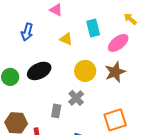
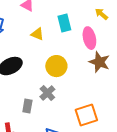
pink ellipse: (118, 43) -> (89, 38), turned -65
brown star: (115, 72) -> (99, 62), moved, turned -30

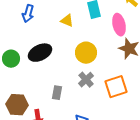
gray cross: (47, 93) -> (86, 80), moved
orange square: (86, 115) -> (116, 87), moved

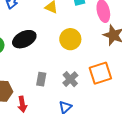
gray cross: (86, 80) -> (70, 79), moved

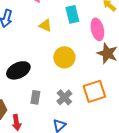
black ellipse: (24, 39) -> (18, 70), moved

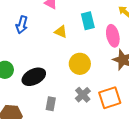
gray cross: (64, 97) -> (83, 95), moved

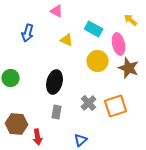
cyan rectangle: (88, 21) -> (94, 29), turned -48
yellow circle: (80, 64) -> (98, 61), moved
black ellipse: (34, 77) -> (55, 82), moved, turned -50

